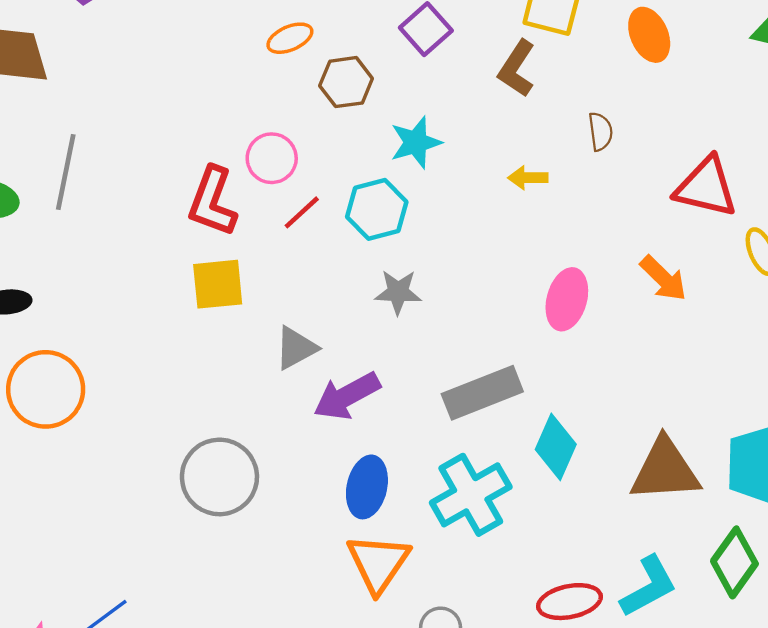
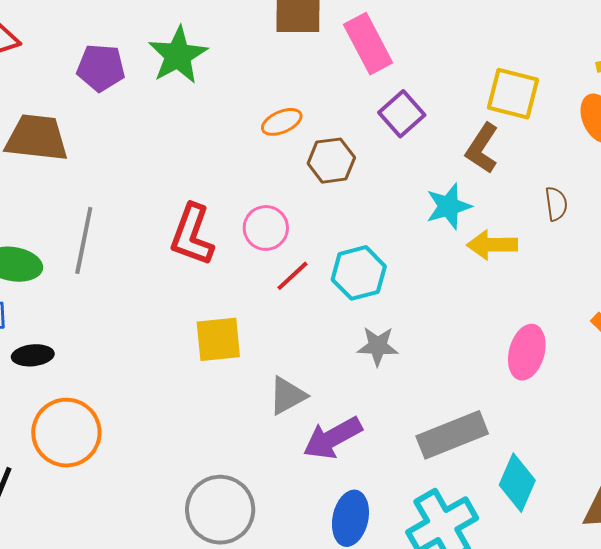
cyan star: (416, 142) -> (449, 206), moved
yellow arrow: (528, 178) -> (492, 245), size x1.4
red L-shape: (212, 202) -> (192, 235), moved

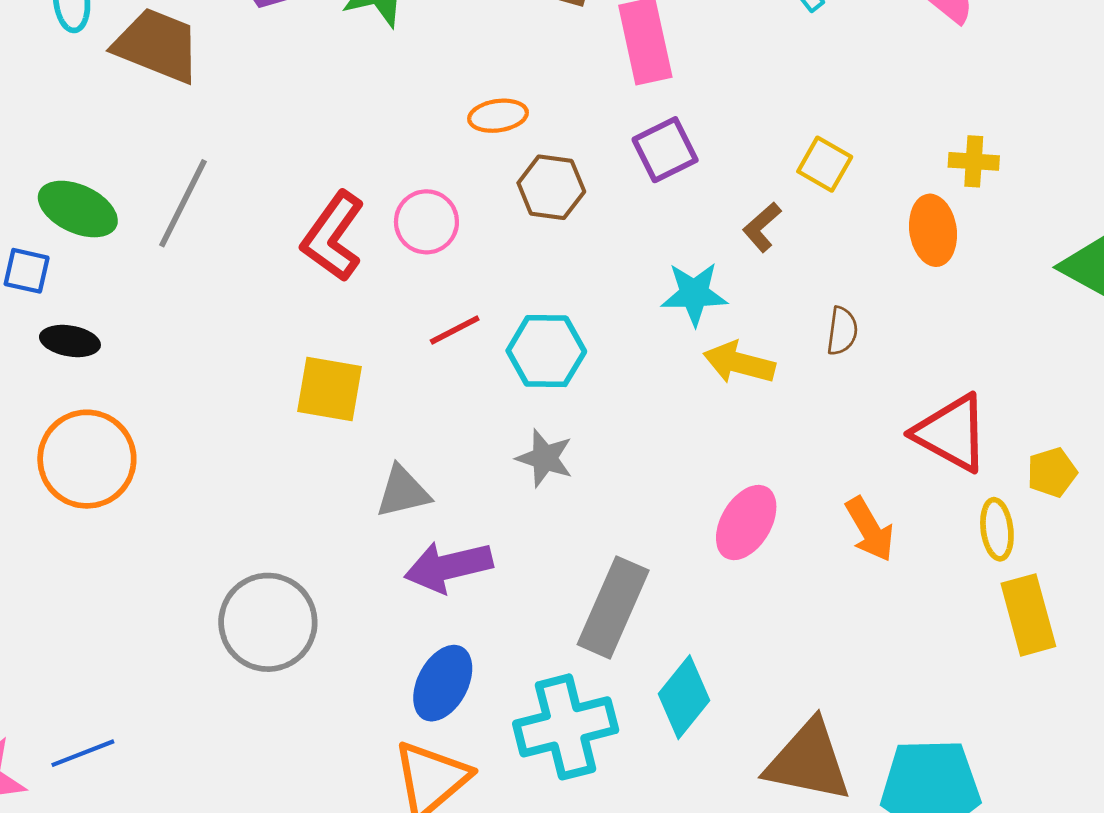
yellow square: (513, 94) -> (825, 164), size x0.7
brown L-shape: (482, 148) -> (762, 227), size x0.7
pink circle: (266, 228) -> (426, 222), moved
gray rectangle: (452, 435) -> (613, 607), turned -60

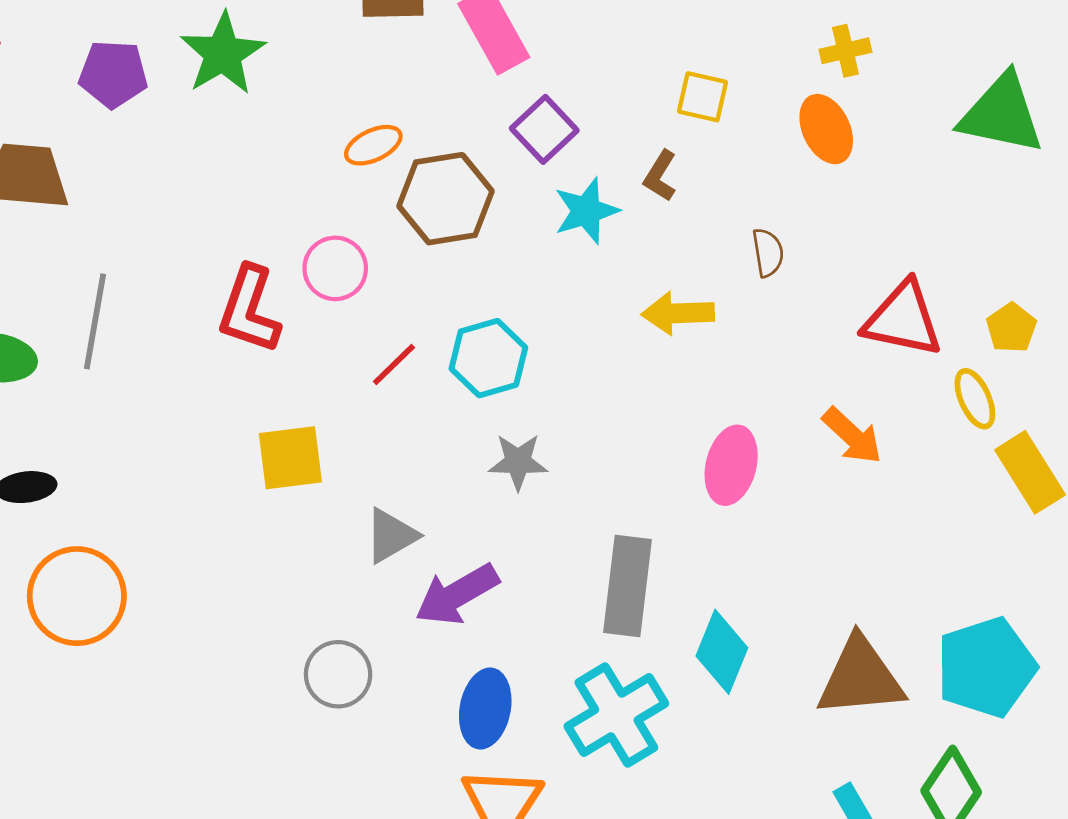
brown hexagon: (551, 187) -> (446, 199), size x1.4
cyan star: (694, 294) -> (586, 211), moved
gray circle: (268, 622) -> (338, 674), moved, size x0.7

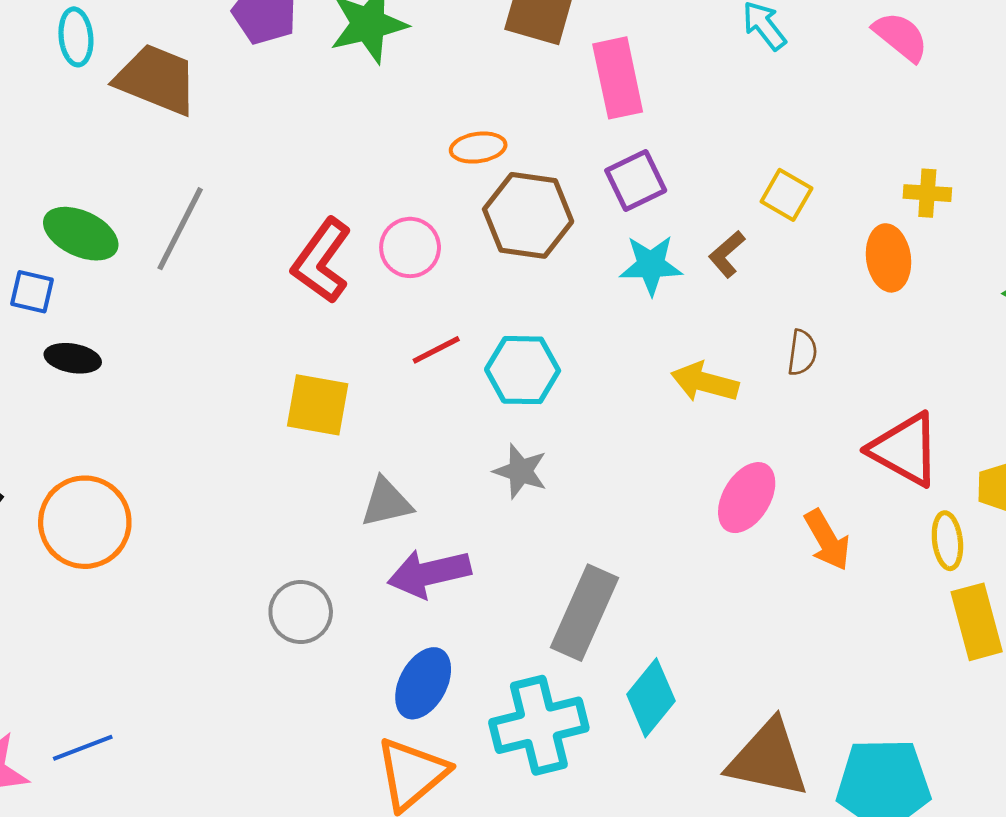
pink ellipse: (731, 465) -> (747, 498), moved
orange circle: (77, 596) -> (85, 522), moved

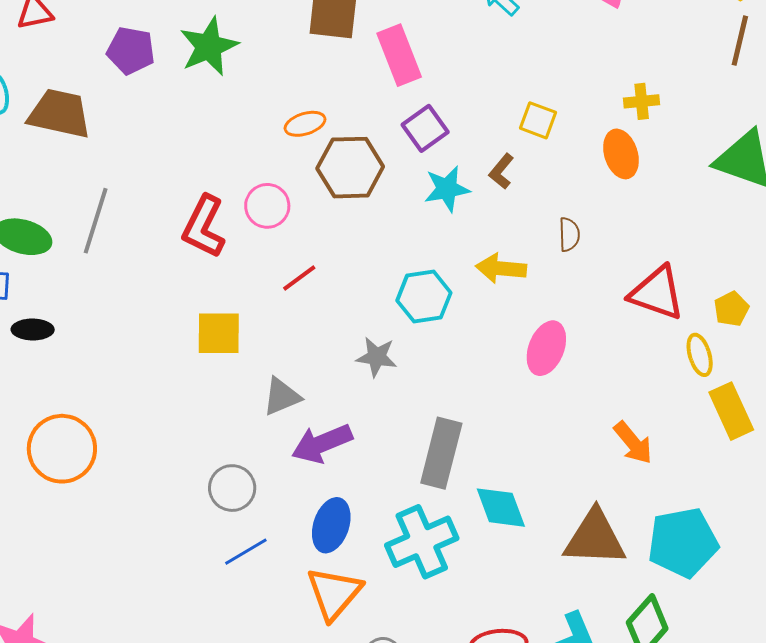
cyan hexagon: (523, 370) -> (424, 297), moved
orange arrow: (827, 540) -> (633, 443), moved
cyan diamond: (651, 698) -> (501, 508), turned -50
blue line: (83, 748) -> (246, 552), moved

